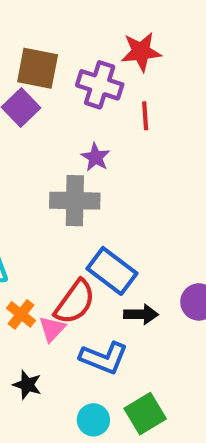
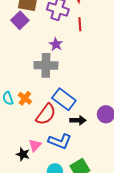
orange cross: (21, 314) -> (25, 98), moved
pink triangle: (52, 329) -> (35, 145), moved

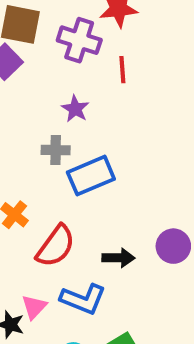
gray cross: (46, 65) -> (56, 150), size x0.6
blue rectangle: (64, 99) -> (91, 176), moved, turned -60

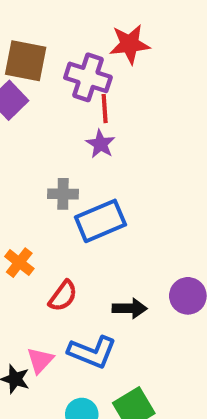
red line: (122, 70) -> (105, 109), moved
purple star: (75, 109) -> (100, 144), moved
red semicircle: (56, 246) -> (63, 296), size x0.7

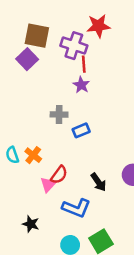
blue rectangle: (100, 221) -> (81, 130), size x0.6
black arrow: (130, 308) -> (98, 182), turned 54
pink triangle: (40, 360) -> (48, 185), moved

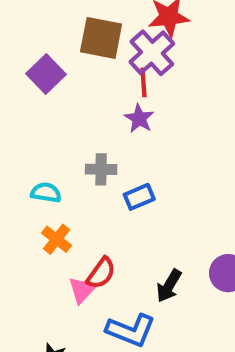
brown square: (37, 36) -> (101, 38), moved
purple cross: (74, 46) -> (152, 53), moved, turned 30
cyan semicircle: (12, 155) -> (46, 193), moved, turned 119
black arrow: (98, 182) -> (169, 286), turned 66

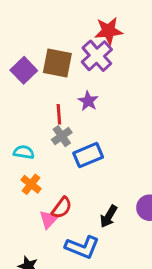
brown square: (101, 38) -> (57, 63), moved
red line: (143, 82) -> (59, 114), moved
gray cross: (101, 169) -> (62, 136), turned -36
blue rectangle: (139, 197) -> (88, 155), size x1.4

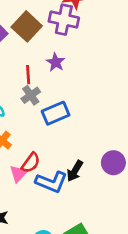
purple cross: (97, 56) -> (64, 20), turned -36
brown square: (57, 63) -> (27, 26), turned 32
blue L-shape: (82, 247) -> (51, 182), moved

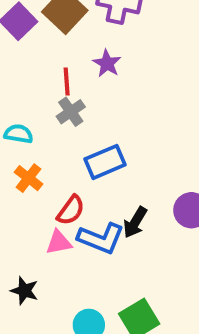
blue rectangle: (56, 113) -> (105, 162), moved
pink triangle: (18, 174) -> (59, 242), moved, turned 36

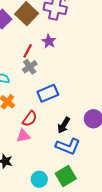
red line: (67, 82) -> (28, 51), turned 32
blue L-shape: (101, 238) -> (68, 146), moved

